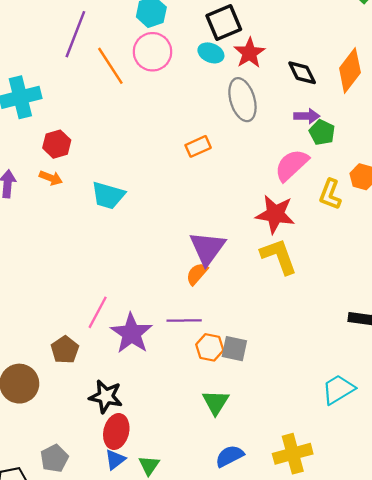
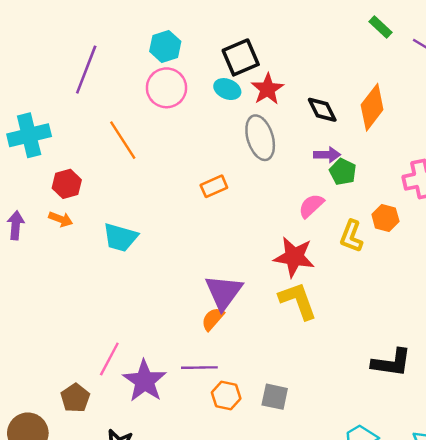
orange line: (110, 66) -> (123, 140), moved
pink semicircle: (292, 165) -> (311, 206), size x0.7
gray square: (234, 349) -> (275, 397), moved

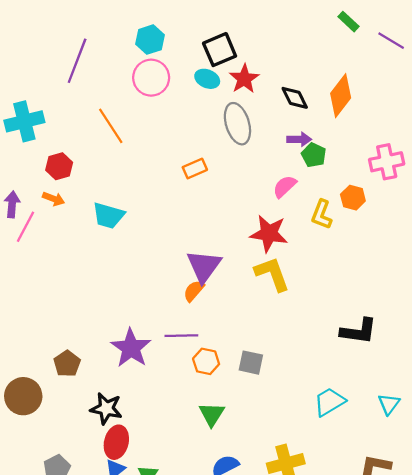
pink line: (109, 359) -> (25, 227), moved

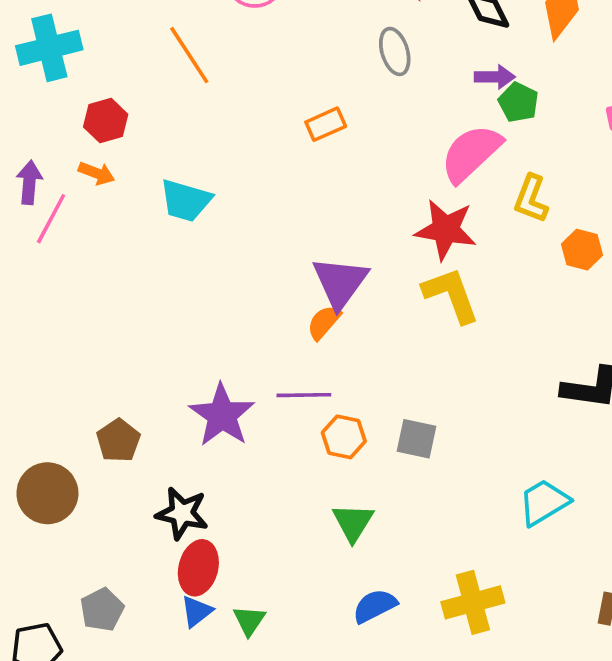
gray ellipse: (237, 124) -> (395, 51), size x0.7
pink semicircle: (285, 186) -> (471, 153), size x1.6
orange hexagon: (353, 198) -> (582, 250), moved

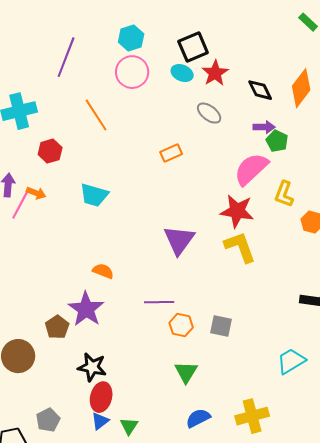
gray ellipse: (395, 51) -> (209, 113), turned -35
orange arrow: (97, 173) -> (36, 193), moved
orange semicircle: (324, 322) -> (103, 271), moved, turned 70
purple star: (222, 415) -> (86, 309), moved

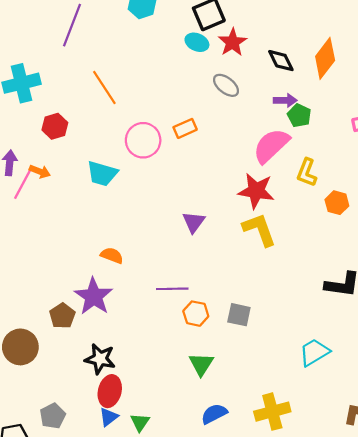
pink circle: (132, 72) -> (143, 140), moved
purple triangle: (179, 240) -> (194, 222), size x0.7

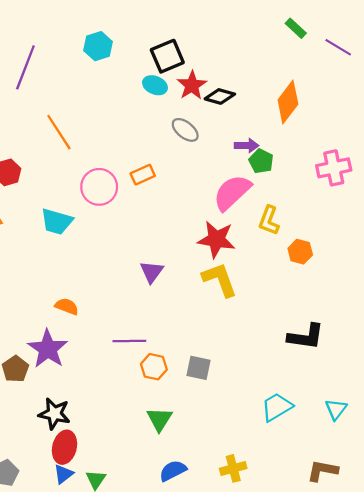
black diamond: (281, 61) -> (220, 96), moved, turned -48
yellow cross: (272, 412) -> (233, 468), size x0.7

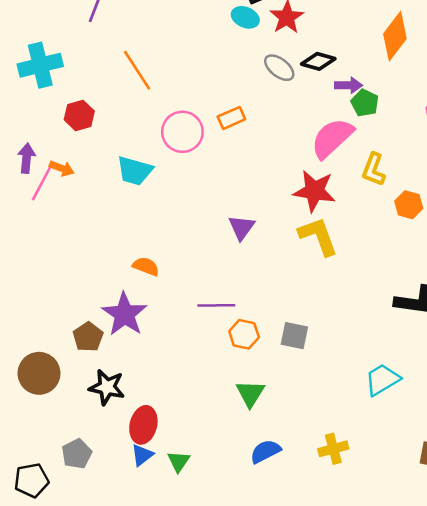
black diamond: (220, 96) -> (318, 61), moved
black star: (54, 414) -> (107, 387), moved

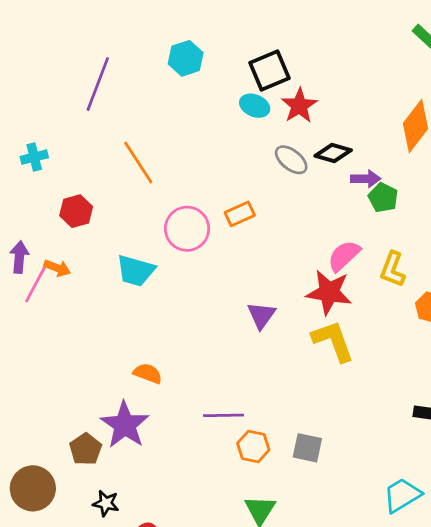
cyan cross: (40, 65) -> (34, 157), size x0.6
pink semicircle: (332, 138) -> (344, 256), moved, size x0.7
purple triangle: (242, 227) -> (261, 315), moved
black star: (107, 387) -> (106, 503), size x0.7

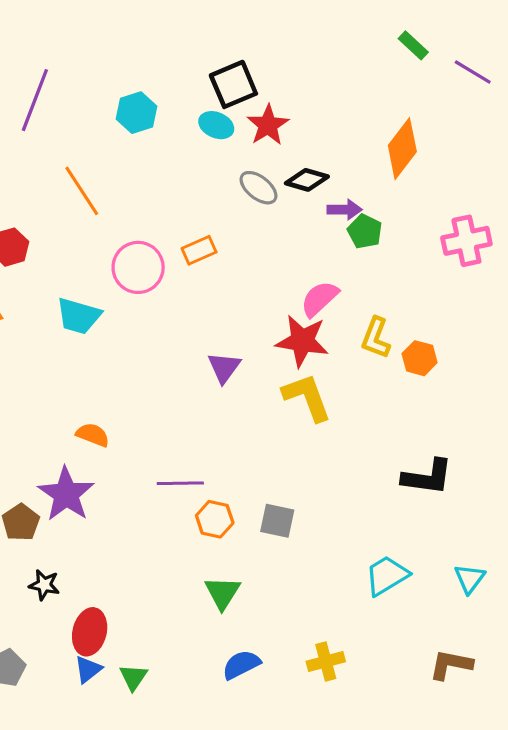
cyan hexagon: (186, 58) -> (136, 113), moved
yellow L-shape: (393, 269) -> (376, 338), moved

